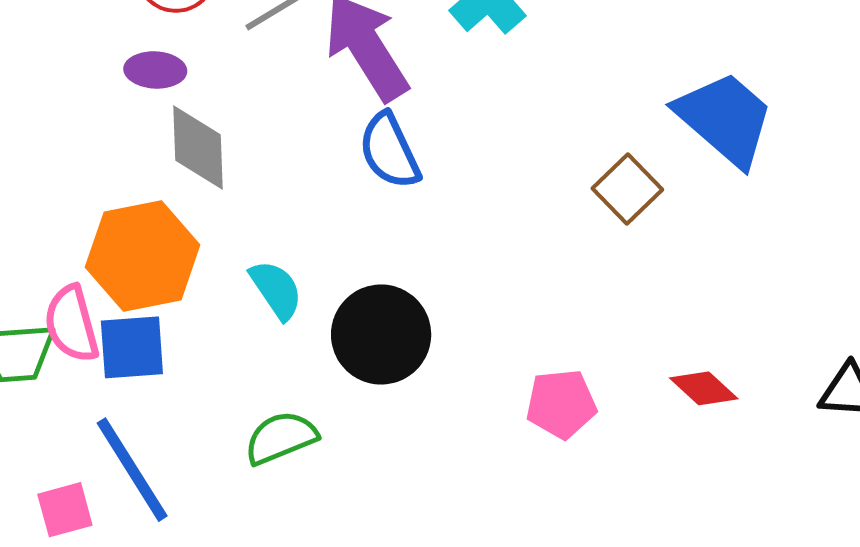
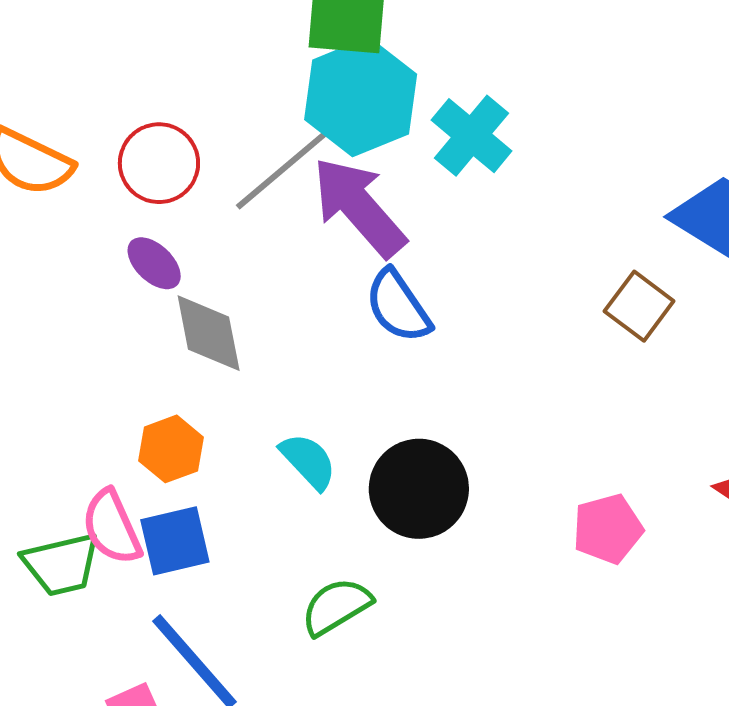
purple ellipse: (155, 70) -> (154, 263), turned 50
orange hexagon: (143, 256) -> (171, 449), size x0.6

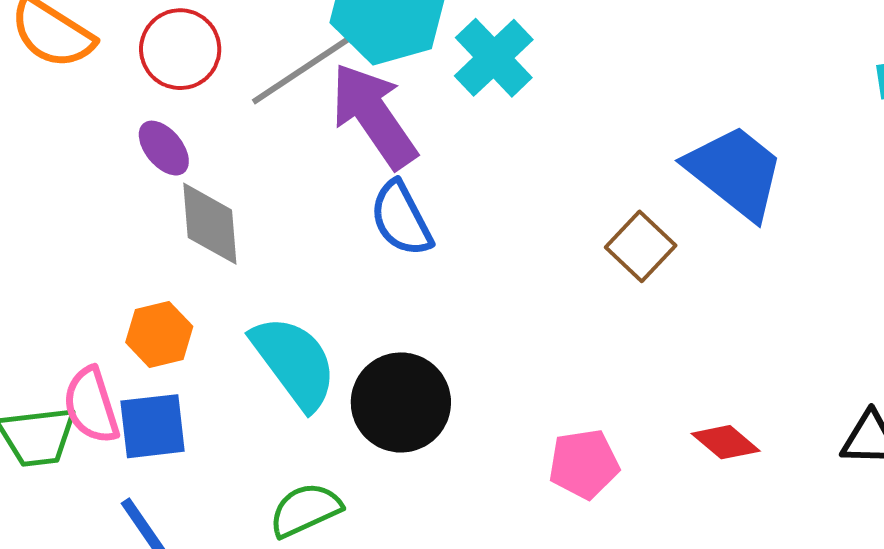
cyan semicircle: (308, 461) -> (294, 362), size x1.6

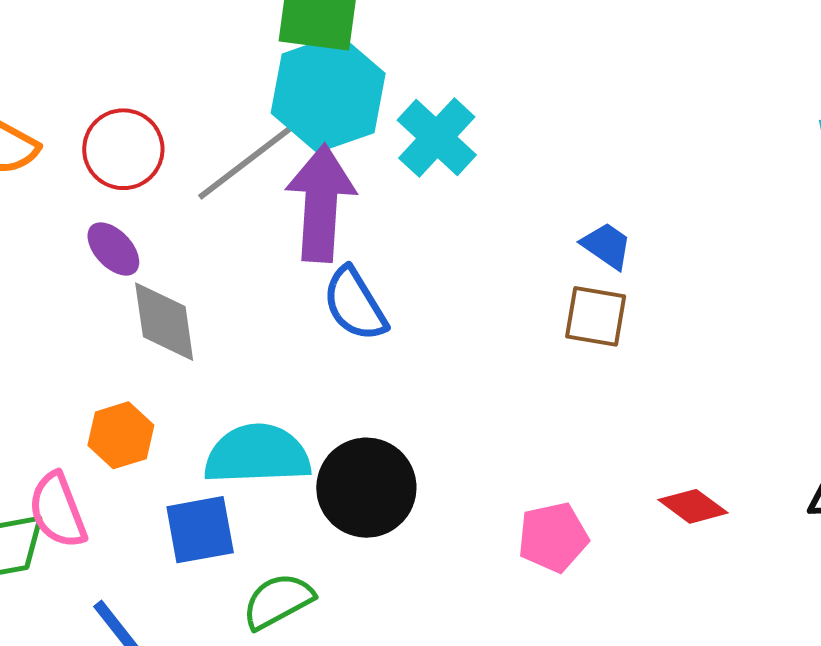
purple arrow: (374, 116) -> (321, 203), turned 42
blue trapezoid: (735, 172) -> (607, 246), moved, size x0.5
brown square: (641, 246) -> (596, 316), turned -30
cyan semicircle: (294, 362) -> (257, 454), turned -52
blue square: (153, 426) -> (200, 530), moved

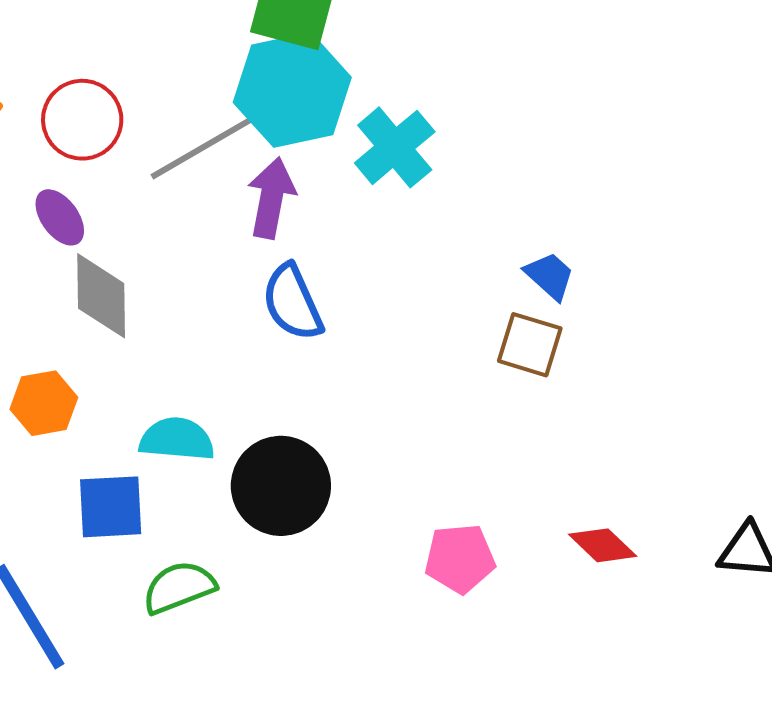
purple arrow: (321, 203) -> (271, 198), size x0.7
cyan semicircle: (257, 454) -> (177, 439), size x0.7

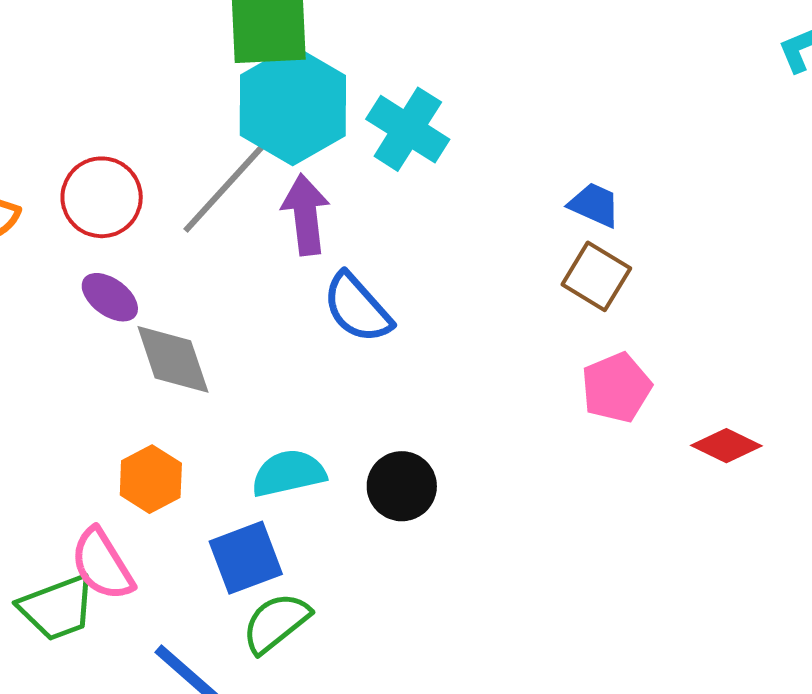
brown square: (530, 345) -> (596, 276), turned 32
black circle: (281, 486) -> (402, 486), size x0.7
pink pentagon: (460, 558) -> (616, 388), moved
green semicircle: (179, 587) -> (276, 623), moved

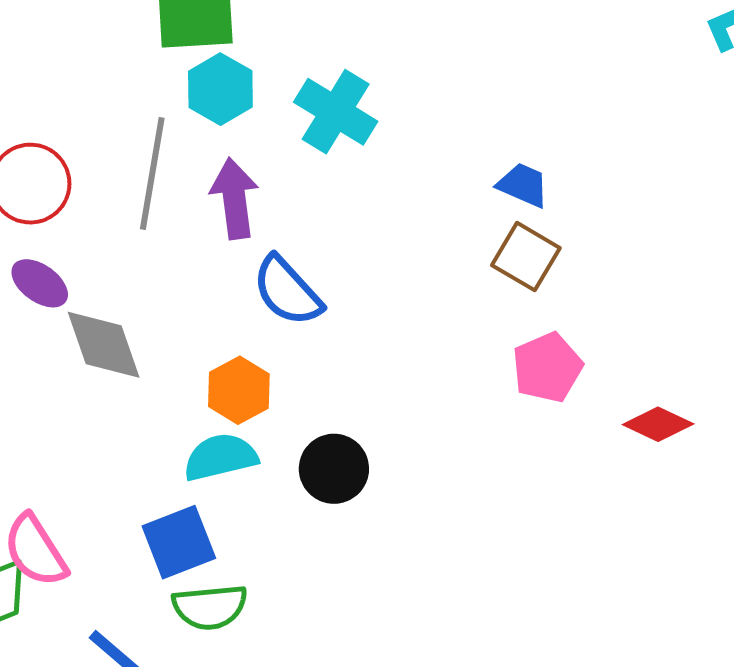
cyan hexagon: (293, 105) -> (220, 89), size x0.6
gray line: (224, 189) -> (152, 173), turned -32
orange hexagon: (151, 479) -> (239, 390), moved
green semicircle: (276, 623) -> (210, 607), turned -146

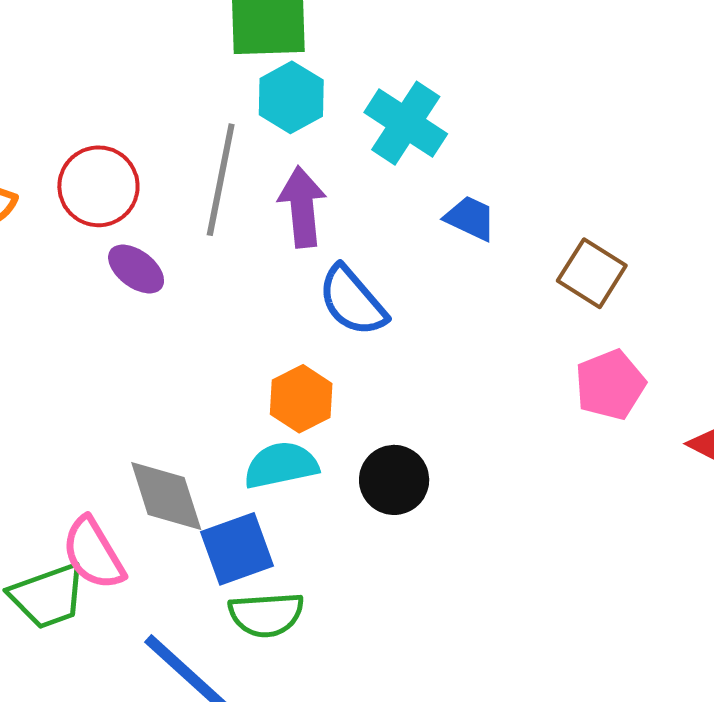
blue trapezoid: (523, 185) -> (470, 218), moved
purple ellipse: (40, 283) -> (136, 269), moved
gray diamond: (104, 345) -> (166, 496), moved

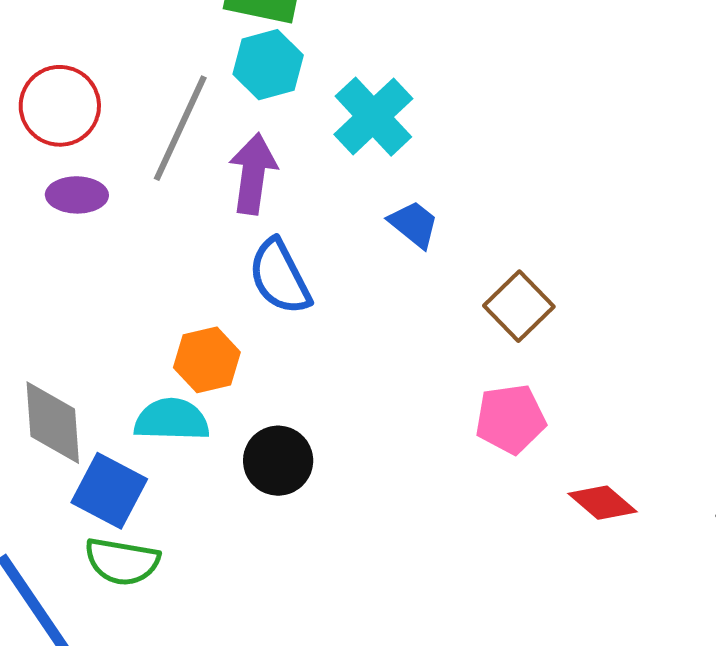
purple ellipse: (136, 269) -> (77, 195), turned -50
blue square: (237, 549) -> (109, 491), turned 34

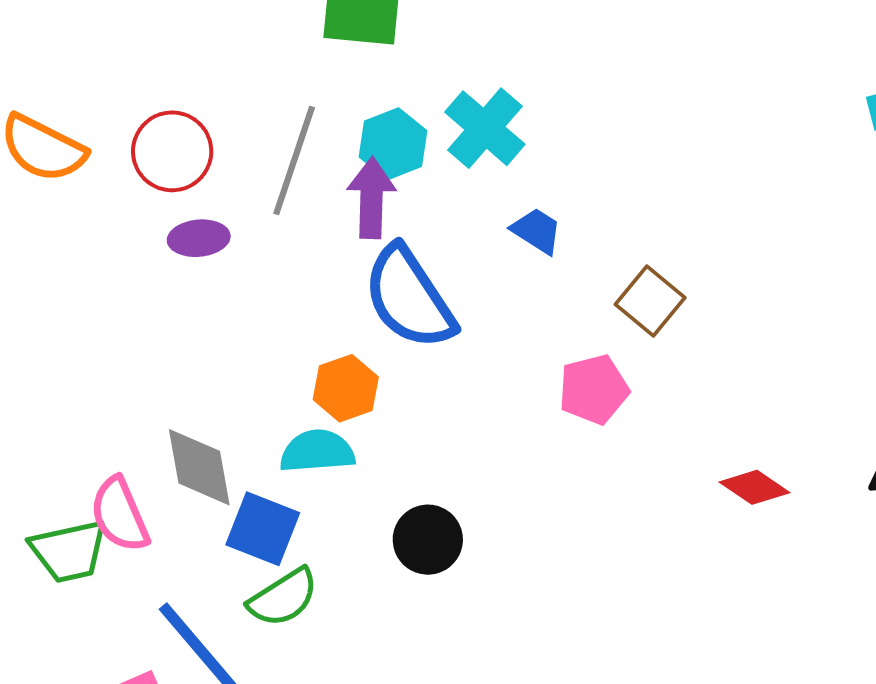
cyan hexagon: (268, 65) -> (393, 144), moved
blue semicircle: (280, 277) -> (409, 298), size x1.4
pink pentagon: (510, 419) -> (594, 389), moved
black circle: (278, 461) -> (428, 540), moved
green semicircle: (122, 561) -> (283, 598), turned -36

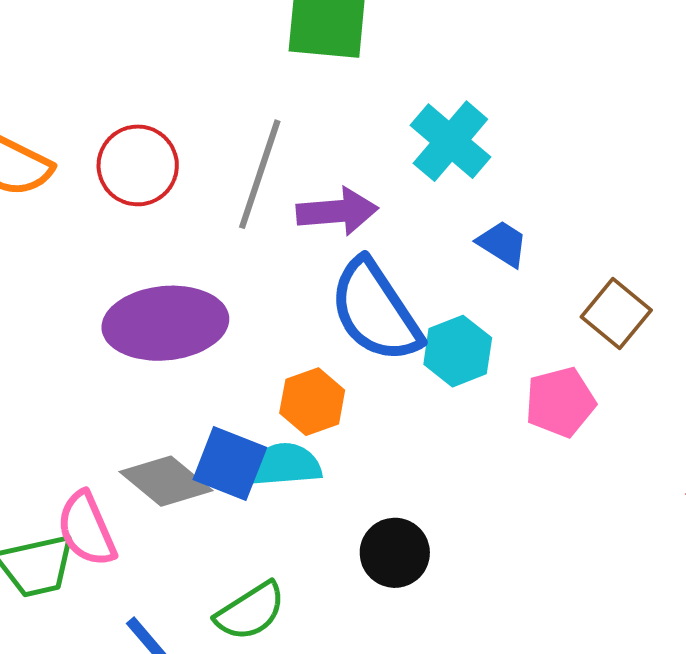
cyan hexagon: (393, 144) -> (458, 351), moved
purple arrow: (371, 198) -> (337, 211), turned 84
purple ellipse: (199, 238) -> (165, 323), moved, size x2.0
gray diamond: (199, 467) -> (166, 481), turned -40
blue square: (263, 529) -> (230, 464), moved

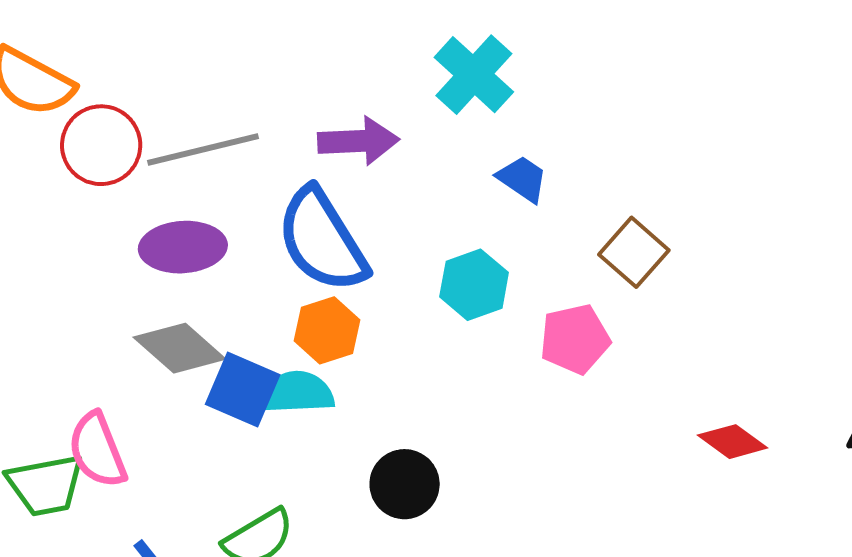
red circle: (138, 165) -> (101, 145), moved
gray line: (260, 174) -> (203, 150), moved, turned 56
blue semicircle: (375, 311) -> (322, 240), moved
purple ellipse: (165, 323) -> (183, 247), size x0.7
gray diamond: (166, 481) -> (180, 348), moved

